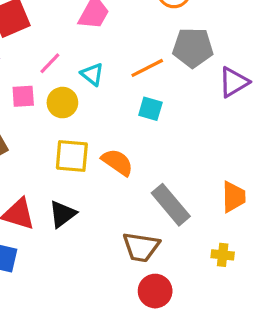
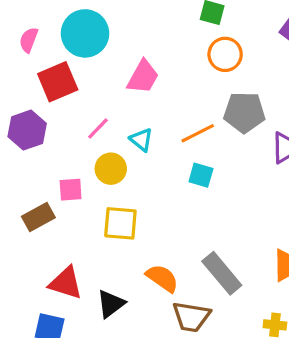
pink square: (23, 96) -> (71, 190), moved
orange semicircle: (117, 162) -> (162, 278), moved
black triangle: (62, 214) -> (111, 304), moved

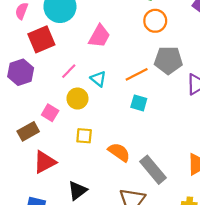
pink square: (71, 190) -> (50, 113), turned 35
yellow square: (120, 223) -> (84, 136), size x0.7
orange semicircle: (162, 278) -> (119, 152), moved
red triangle: (66, 283) -> (45, 162), moved, turned -45

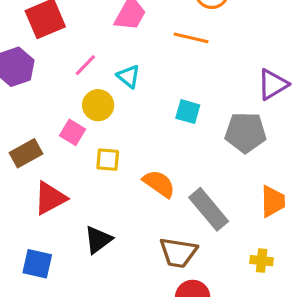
gray pentagon: (168, 60) -> (246, 132), moved
orange line: (137, 74) -> (191, 38), moved, turned 40
pink square: (50, 113) -> (72, 132), moved

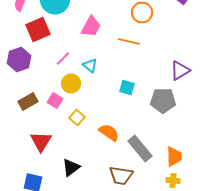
brown rectangle: (26, 153) -> (28, 102), moved
yellow square: (108, 160) -> (77, 118), turned 35
red triangle: (50, 198) -> (41, 142), turned -30
orange trapezoid: (273, 201) -> (174, 156), moved

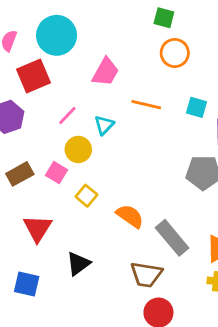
orange line: (129, 42) -> (146, 105), moved
cyan triangle: (90, 66) -> (104, 125), turned 35
cyan square: (127, 88) -> (197, 107), moved

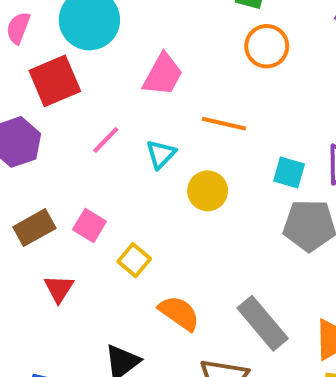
cyan square: (197, 107) -> (289, 173), moved
yellow circle: (78, 149) -> (208, 191), moved
orange semicircle: (130, 216) -> (179, 313), moved
red triangle: (38, 228) -> (59, 289), moved, size x0.7

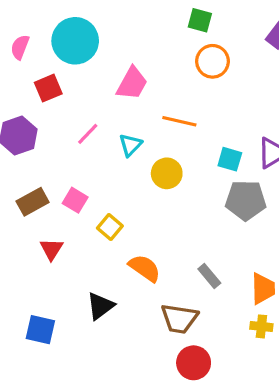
red square: (55, 81) -> (48, 88), size x0.7
gray rectangle: (263, 323) -> (209, 276), size x0.6

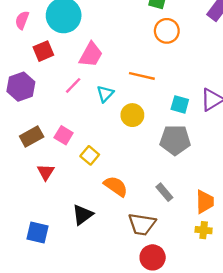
pink trapezoid: (132, 83) -> (91, 55), moved
gray pentagon: (246, 200) -> (175, 140), moved

